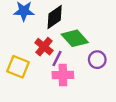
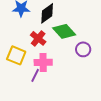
purple line: (57, 58) -> (35, 75), moved
pink cross: (63, 75) -> (43, 62), moved

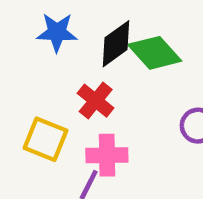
green diamond: (64, 31) -> (155, 53), moved

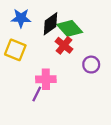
red cross: (96, 101) -> (64, 45), moved
yellow square: (45, 139) -> (15, 50), moved

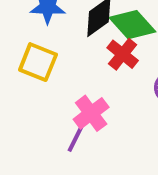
pink cross: (46, 79) -> (91, 113), turned -36

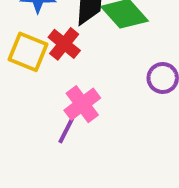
red cross: (123, 54) -> (64, 44), moved

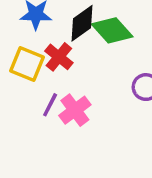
purple line: (66, 130) -> (50, 105), moved

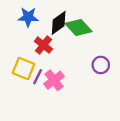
yellow square: (27, 64) -> (24, 68), moved

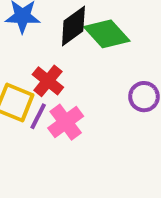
red cross: (43, 45) -> (48, 81), moved

